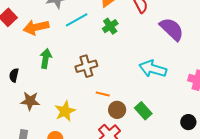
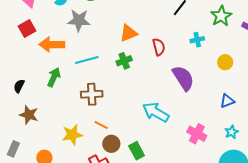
cyan line: (77, 20) -> (87, 60), moved
yellow star: (65, 111) -> (72, 135), moved

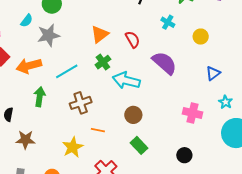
cyan cross: (197, 40) -> (168, 22), turned -32
cyan arrow: (156, 112) -> (126, 80), moved
brown circle: (111, 144) -> (133, 115), moved

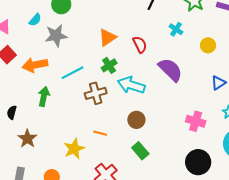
brown cross: (81, 103) -> (96, 93), moved
brown star: (25, 140) -> (27, 139), turned 30
black circle: (184, 155) -> (198, 162), moved, size x1.6

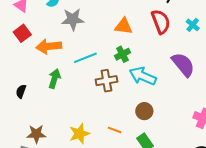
orange triangle: (107, 37) -> (124, 26), turned 36
red semicircle: (140, 44) -> (161, 22), moved, size x1.4
orange line: (100, 133) -> (115, 130), moved
brown star: (27, 139) -> (36, 134), moved, turned 30

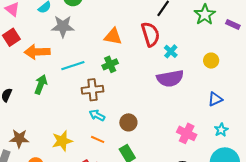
cyan cross: (193, 25) -> (171, 51), moved
purple semicircle: (183, 65) -> (170, 78), turned 116
cyan arrow: (143, 76) -> (97, 115), moved, size x0.6

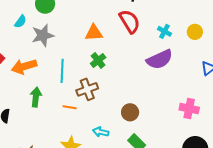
cyan cross: (171, 51) -> (164, 31), moved
cyan line: (73, 66) -> (62, 71), turned -55
cyan arrow: (97, 115) -> (101, 132), moved
orange line: (98, 139) -> (70, 107), moved

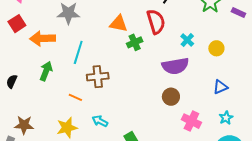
green cross: (98, 60) -> (135, 42), moved
orange line: (70, 107) -> (75, 97), moved
brown circle: (130, 112) -> (171, 97), moved

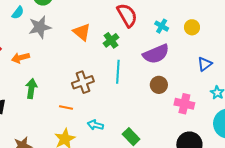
orange triangle: (119, 24) -> (82, 32), moved, turned 42
orange arrow: (43, 38) -> (20, 58), size x0.7
cyan line: (78, 52) -> (118, 72), moved

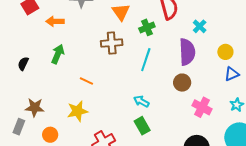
yellow circle: (192, 27) -> (225, 52), moved
purple semicircle: (156, 54) -> (187, 52), turned -84
brown cross: (83, 82) -> (112, 43), moved
cyan arrow: (95, 125) -> (141, 101), moved

